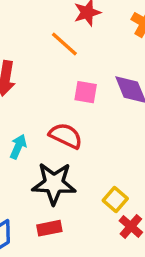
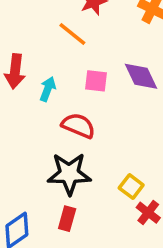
cyan arrow: (18, 147) -> (48, 89), moved
red rectangle: (49, 228) -> (67, 219), turned -60

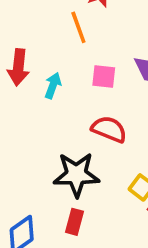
orange line: (72, 34) -> (78, 27), turned 32
red semicircle: (78, 126) -> (109, 129), moved

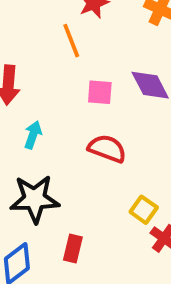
cyan arrow: (53, 86) -> (33, 135), moved
black star: (76, 175) -> (35, 199), moved

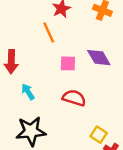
cyan arrow: (33, 135) -> (28, 92), turned -49

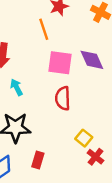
pink square: (68, 63) -> (60, 63), size x1.5
red semicircle: (74, 98) -> (63, 98), turned -115

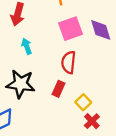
pink square: (60, 63) -> (70, 29), turned -35
red rectangle: (38, 160) -> (58, 89), moved

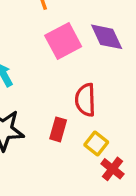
red semicircle: (69, 62) -> (85, 100), moved

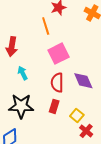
purple diamond: (107, 37) -> (83, 81), moved
red semicircle: (85, 100) -> (57, 83), moved

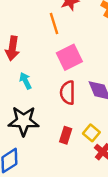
red rectangle: (54, 106) -> (66, 135), moved

